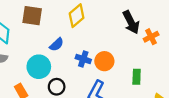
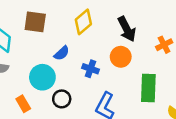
black arrow: (131, 22) -> (127, 29), moved
orange circle: (104, 61) -> (121, 57), moved
green rectangle: (137, 77) -> (148, 88), size x1.6

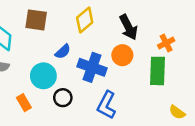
blue cross: (91, 69) -> (92, 67), size x1.6
green rectangle: (148, 88) -> (158, 71), moved

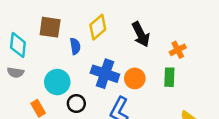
blue semicircle: (63, 52) -> (75, 46), moved, turned -56
orange circle: (122, 55) -> (135, 78), moved
green rectangle: (158, 71) -> (169, 77), size x0.7

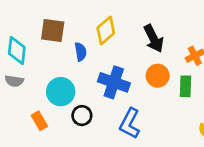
orange circle: (135, 78) -> (158, 76), moved

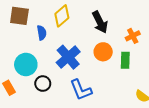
blue cross: (114, 82) -> (68, 57), turned 30
blue L-shape: (130, 123) -> (81, 90), turned -50

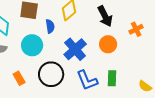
green rectangle: (125, 60) -> (112, 78), moved
cyan circle: (26, 64) -> (32, 45), moved
black circle: (43, 84) -> (51, 74), size x1.6

